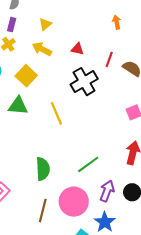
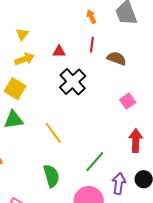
yellow arrow: (42, 49) -> (24, 59), turned 144
red line: (109, 59) -> (92, 45), moved
yellow line: (56, 113) -> (53, 133), moved

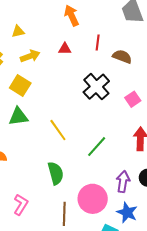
orange arrow: (91, 17) -> (72, 15), moved, size x1.5
yellow triangle: (22, 34) -> (18, 32), moved, turned 40
black cross: (73, 82) -> (96, 87), moved
green line: (95, 162) -> (97, 147), moved

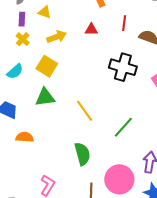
yellow triangle: (18, 32) -> (45, 12), turned 32
black cross: (96, 87) -> (123, 67), turned -32

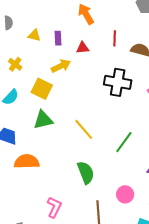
purple rectangle: (22, 19) -> (58, 38), moved
yellow arrow: (57, 37) -> (61, 66), moved
orange semicircle: (25, 137) -> (27, 162), size x1.4
pink circle: (119, 179) -> (125, 194), size x0.6

